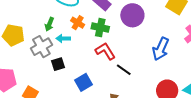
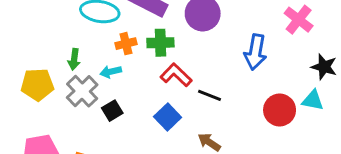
orange cross: (78, 23) -> (126, 44), turned -32
green arrow: (49, 24) -> (74, 59), moved
blue square: (84, 82) -> (168, 117), moved

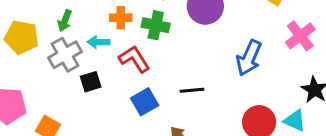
red L-shape: (176, 75) -> (134, 59), moved
black line: (209, 95) -> (192, 90), turned -40

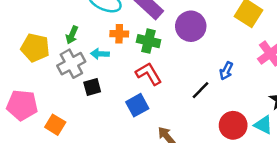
blue arrow: (249, 58) -> (226, 71), size x0.6
red L-shape: (134, 59) -> (149, 74), moved
black line: (192, 90) -> (200, 90), moved, turned -42

